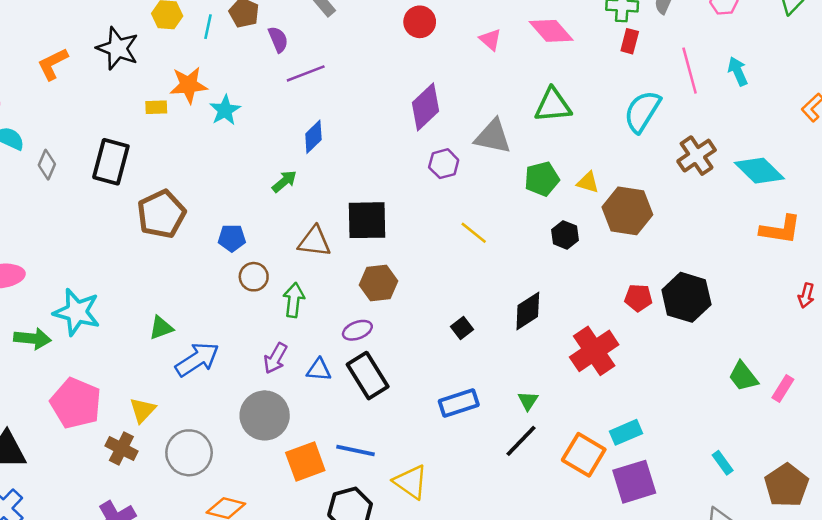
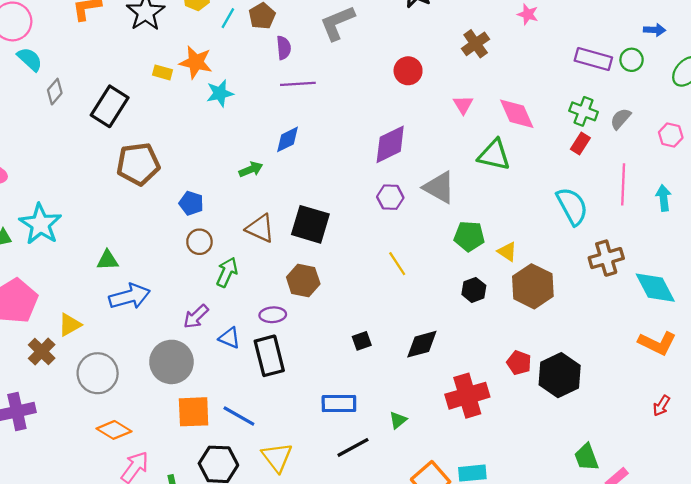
green triangle: (553, 105) -> (494, 155), moved
cyan semicircle: (642, 111) -> (572, 206), turned 102
black line: (521, 441) -> (353, 447), moved

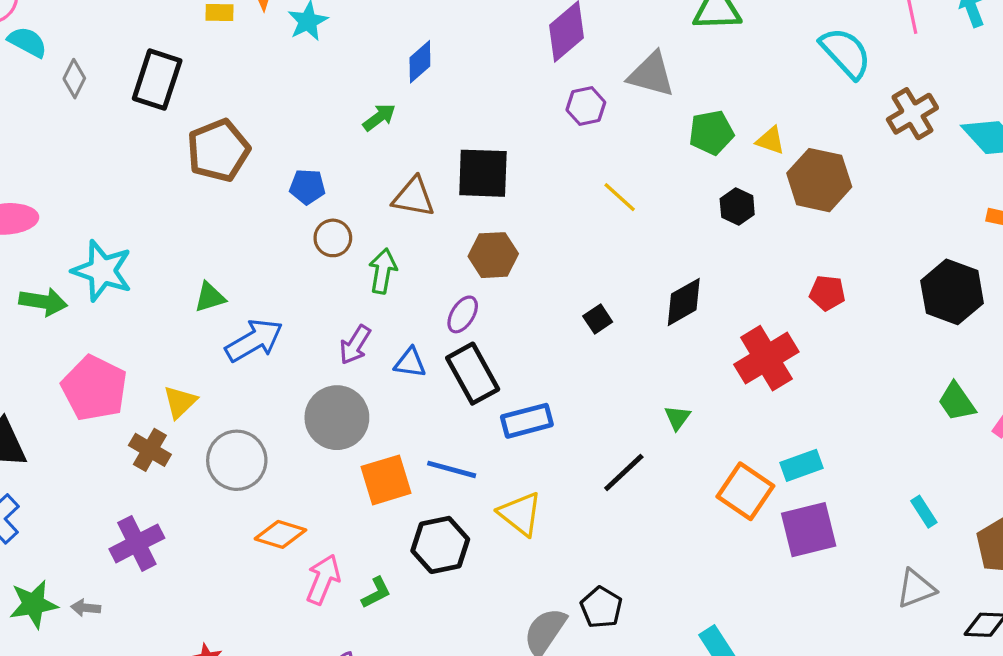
purple ellipse: (273, 315) -> (463, 314), turned -40
black hexagon: (560, 375) -> (952, 292), moved
blue rectangle: (339, 403) -> (527, 421), moved

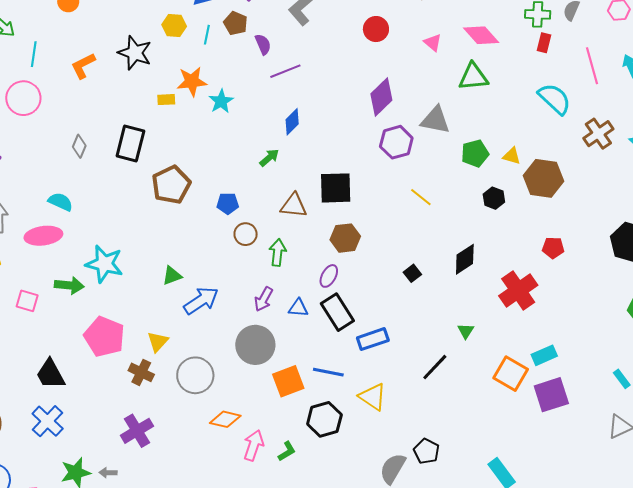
cyan semicircle: (27, 42) -> (60, 202), moved
purple hexagon: (586, 106) -> (396, 142), size x1.4

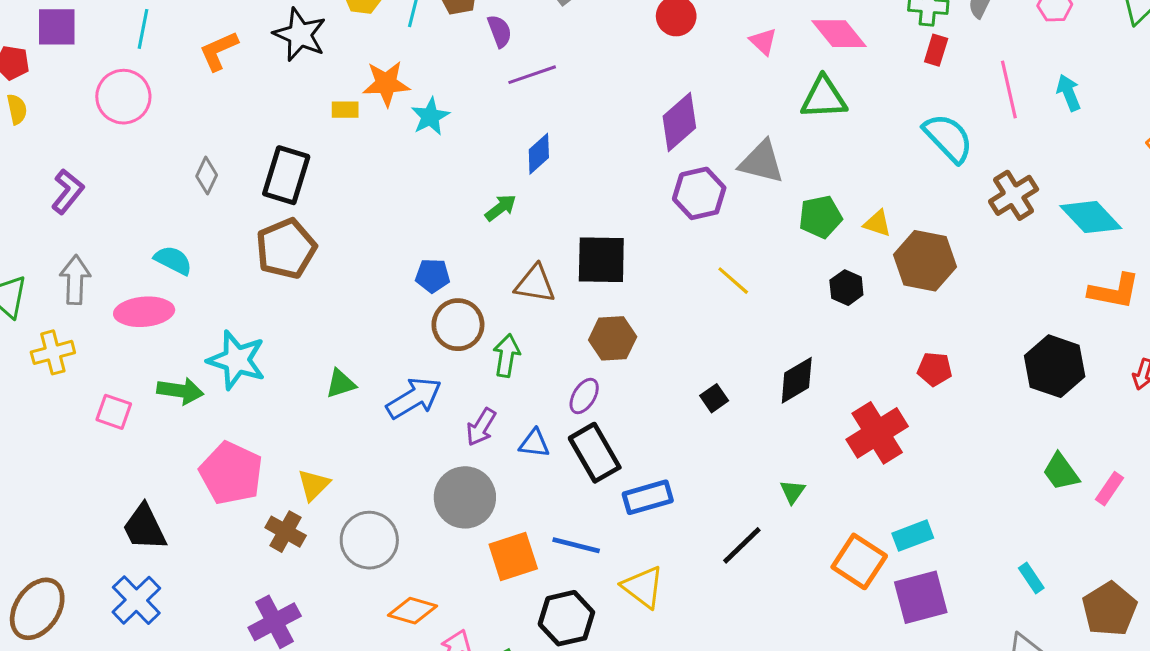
brown pentagon: (171, 185) -> (286, 249), moved
brown circle: (246, 234) -> (458, 325), size x1.4
blue arrow: (201, 301) -> (414, 398), moved

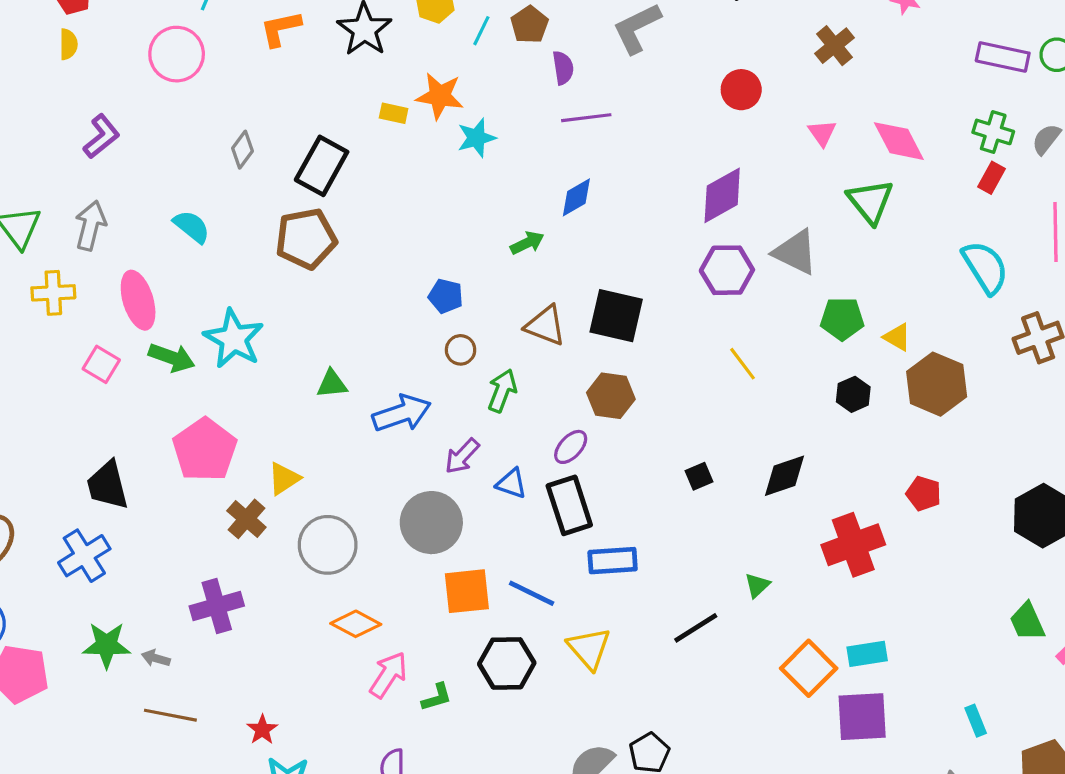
green triangle: (824, 98) -> (870, 201), turned 42
pink ellipse: (144, 312) -> (138, 300), moved, turned 66
brown circle: (458, 325) -> (461, 350), size x0.6

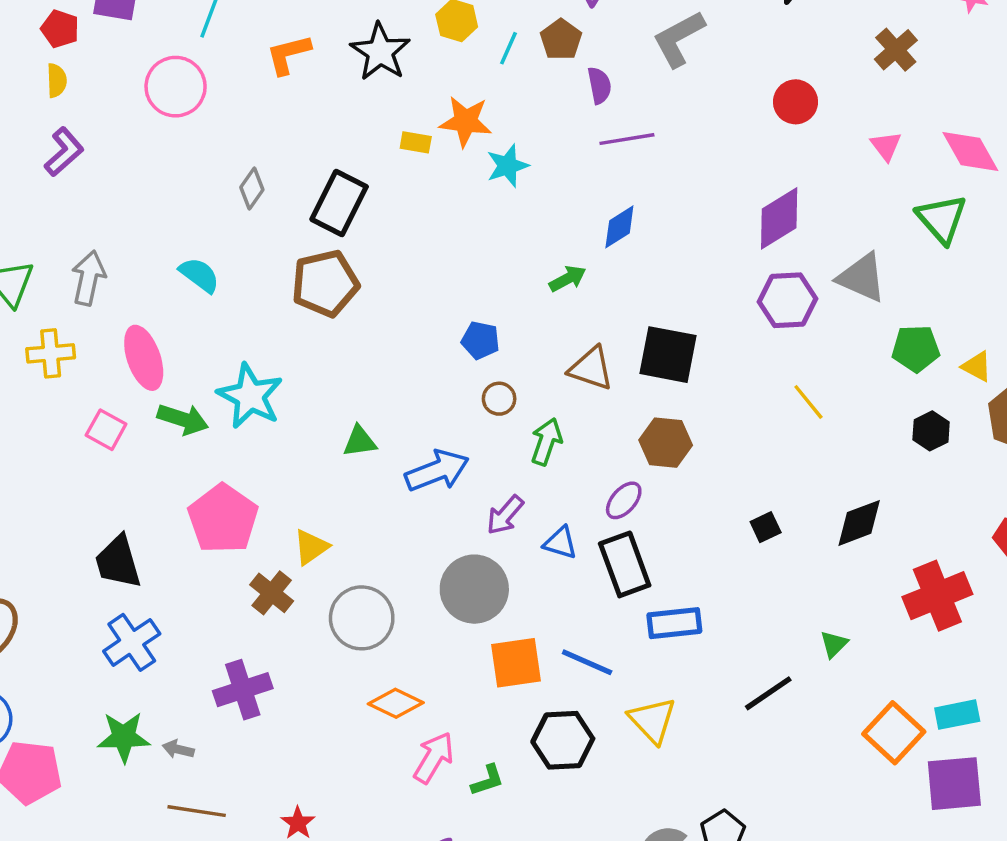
purple L-shape: (101, 136) -> (64, 152), moved
blue cross: (84, 556) -> (132, 642), moved

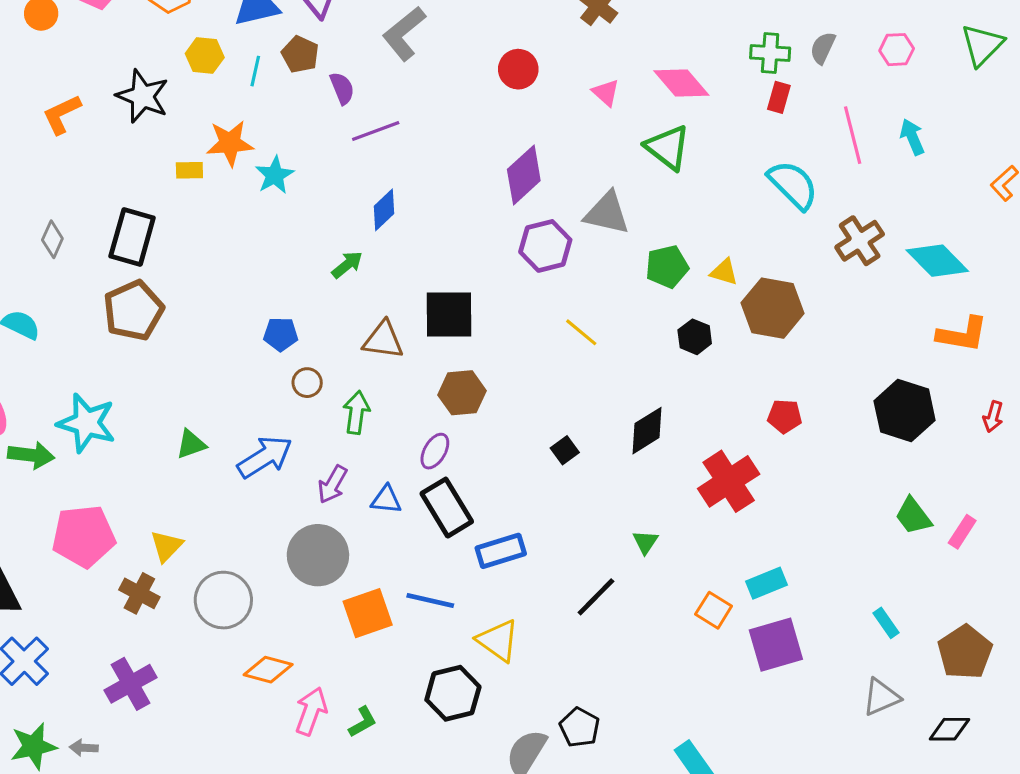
pink pentagon: (223, 519) -> (84, 536), turned -30
orange square: (894, 733) -> (714, 610), size x0.7
black hexagon: (563, 740) -> (453, 693), moved

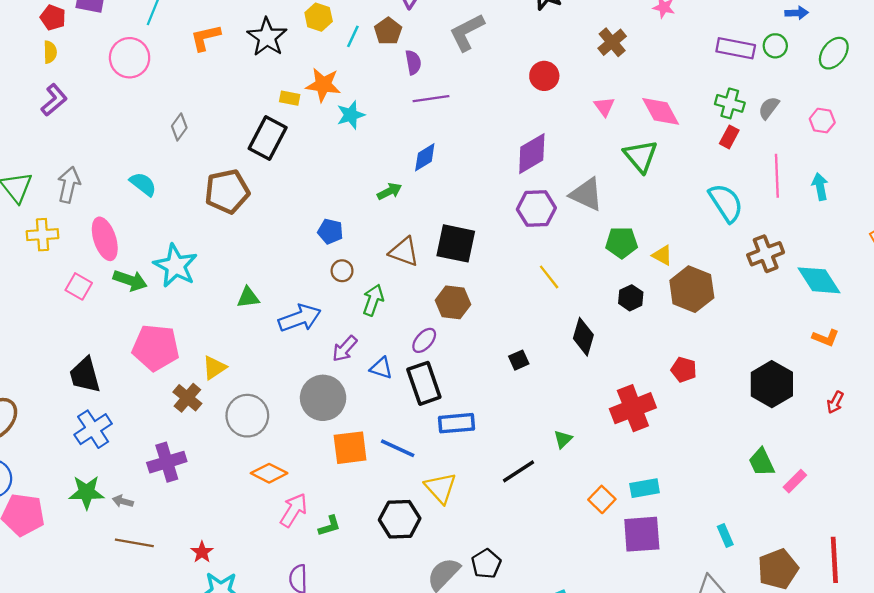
black rectangle: (132, 237) -> (268, 138), moved
orange L-shape: (962, 334) -> (826, 338), size x0.7
black diamond: (647, 431) -> (583, 337), moved, turned -54

